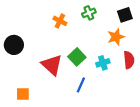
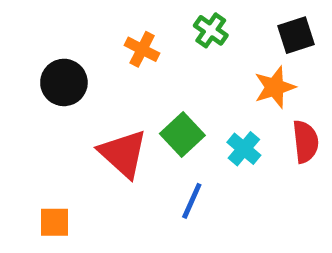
green cross: (89, 13) -> (211, 30), turned -32
black circle: (14, 45) -> (64, 82), moved
cyan cross: (103, 63) -> (244, 149), turned -32

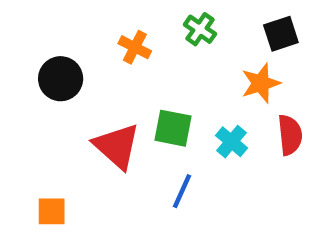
green square: (182, 135) -> (173, 128), turned -36

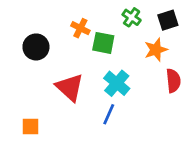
green cross: (200, 29) -> (132, 17), moved
green square: (173, 128) -> (103, 43), moved
cyan cross: (231, 142) -> (117, 83), moved, size x1.4

